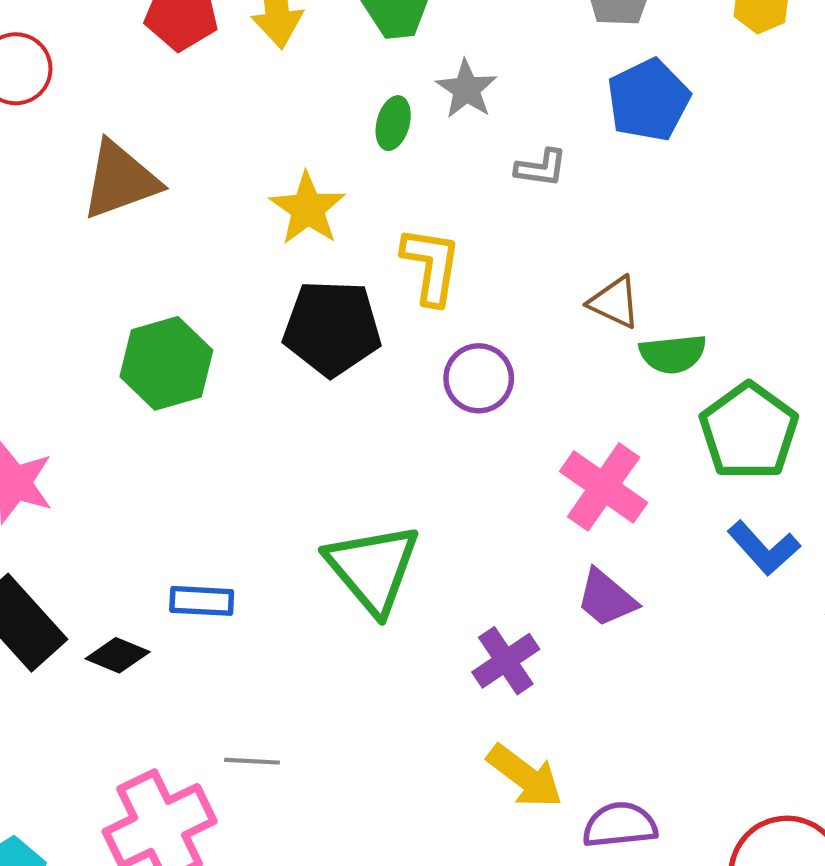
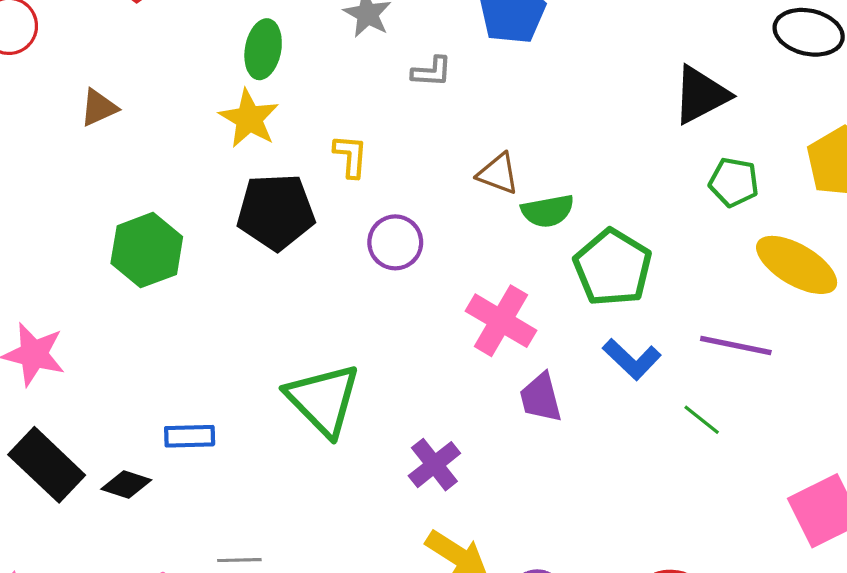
green ellipse: (393, 123) -> (263, 49), moved, size x1.4
brown triangle: (120, 180) -> (99, 108), size x0.6
yellow L-shape: (431, 266) -> (351, 156), size x0.7
purple trapezoid: (606, 598) -> (541, 398), moved, turned 40

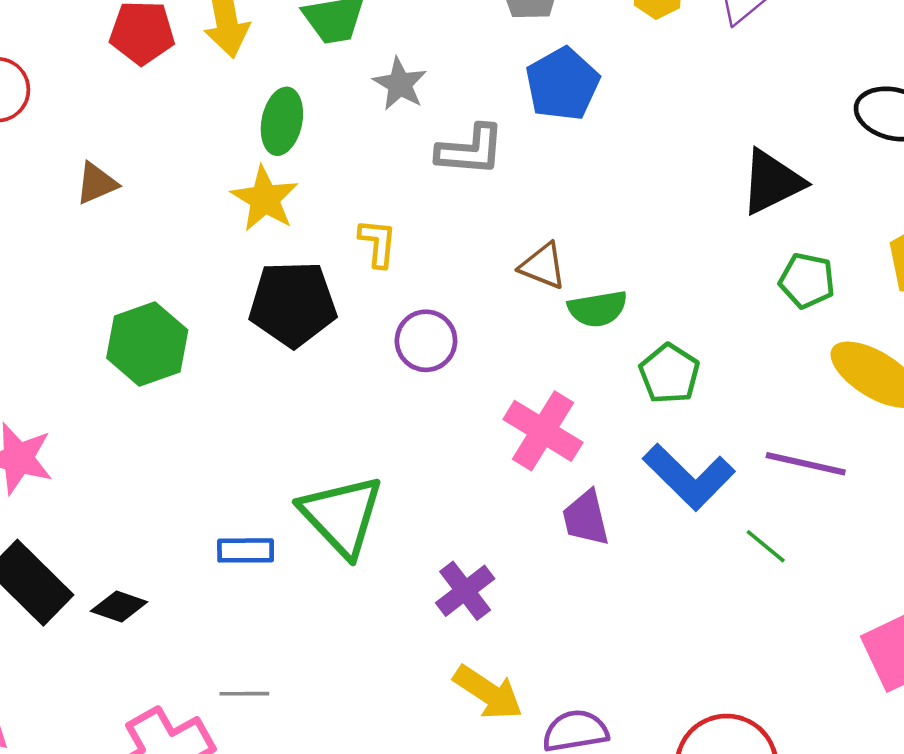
gray L-shape: (432, 72) -> (470, 150), size x1.5
green pentagon: (613, 268) -> (669, 374), size x0.7
blue L-shape: (632, 359) -> (689, 477), size x1.4
blue rectangle: (190, 436) -> (246, 550), moved

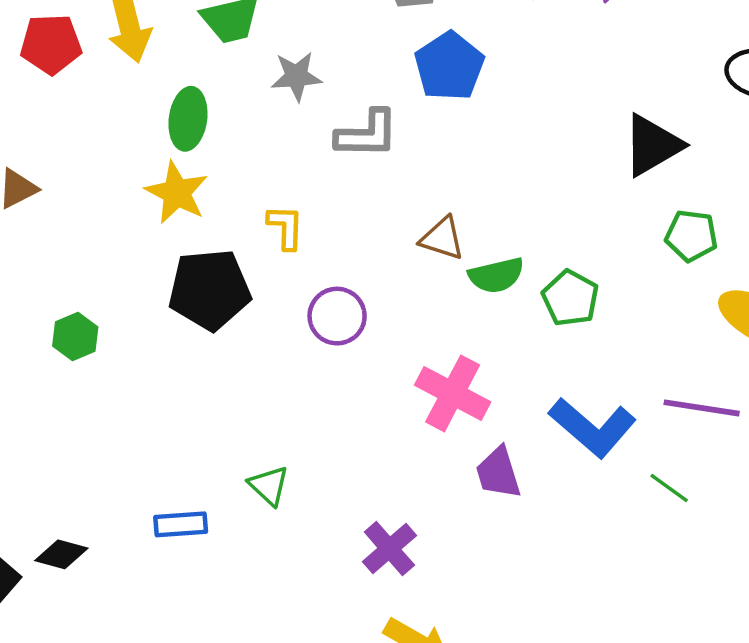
gray star: (400, 84) -> (296, 76), turned -30
green hexagon: (147, 344) -> (75, 336), size x0.6
green pentagon: (669, 374) -> (570, 298), moved
green triangle: (342, 516) -> (269, 486), size x0.5
black diamond: (119, 606) -> (61, 554), moved

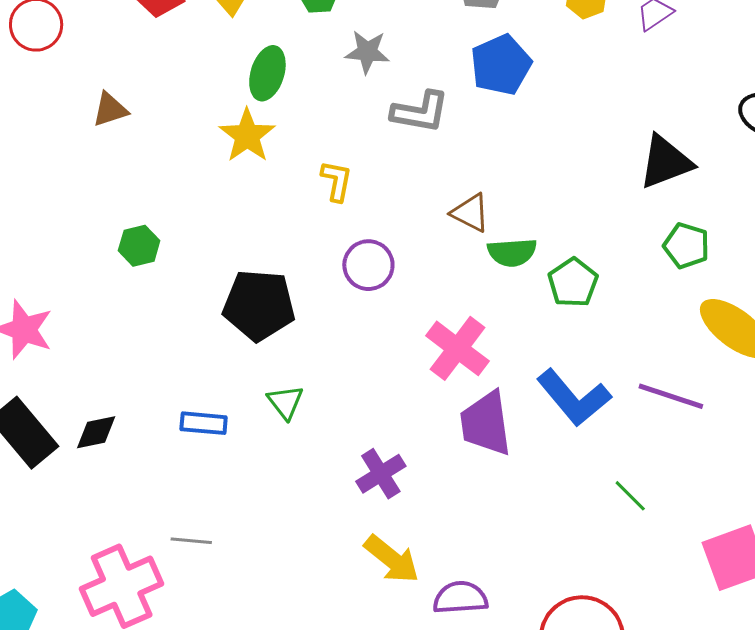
black pentagon: (210, 290) -> (259, 305), moved
purple trapezoid: (498, 473) -> (486, 423), size x1.4
green line: (669, 488) -> (630, 496), moved
black diamond: (61, 554) -> (96, 432), turned -36

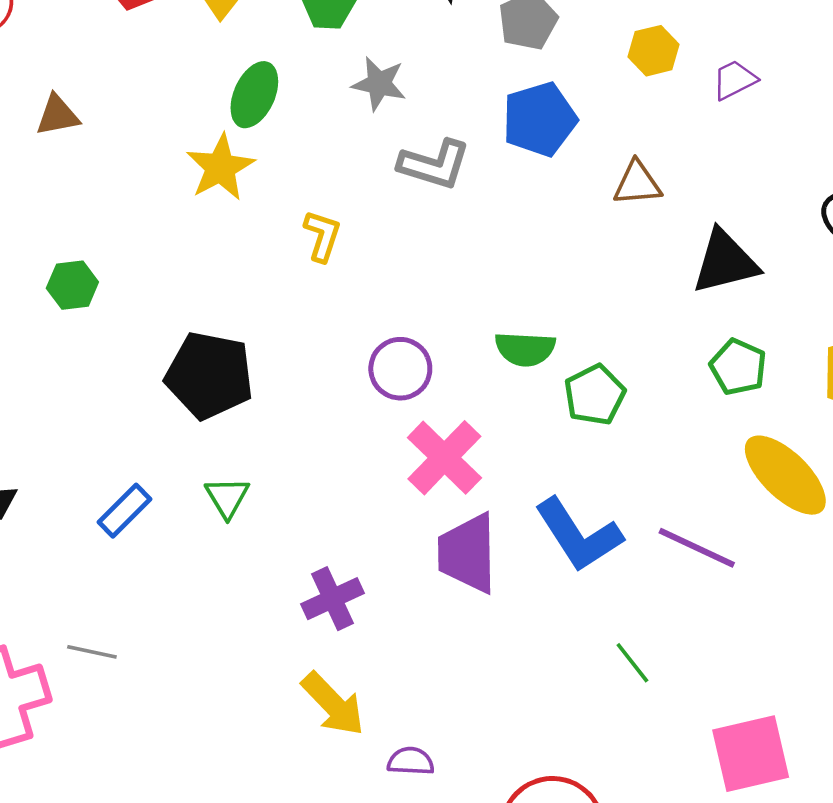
brown triangle: (470, 213) -> (637, 183), moved, turned -39
purple circle: (368, 265) -> (400, 369), moved
blue rectangle: (204, 423) -> (124, 511), turned -57
purple semicircle: (460, 598) -> (411, 761), size x0.7

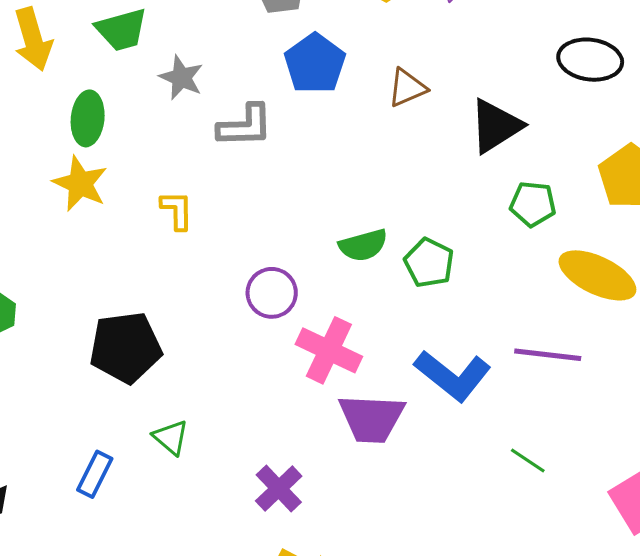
gray star: (379, 84) -> (181, 78), turned 30
purple trapezoid: (468, 553) -> (372, 418), turned -68

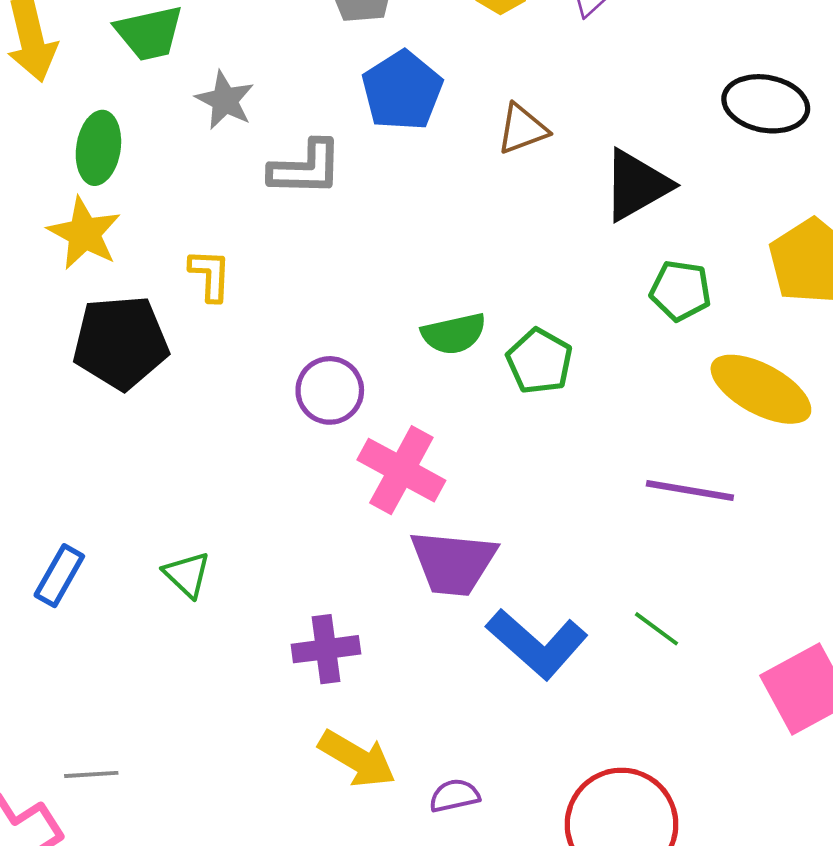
black pentagon: (126, 347) -> (121, 342), moved
blue L-shape: (453, 375) -> (537, 644), moved
blue rectangle: (95, 474) -> (59, 576), moved
purple cross: (279, 488) -> (326, 649), turned 33

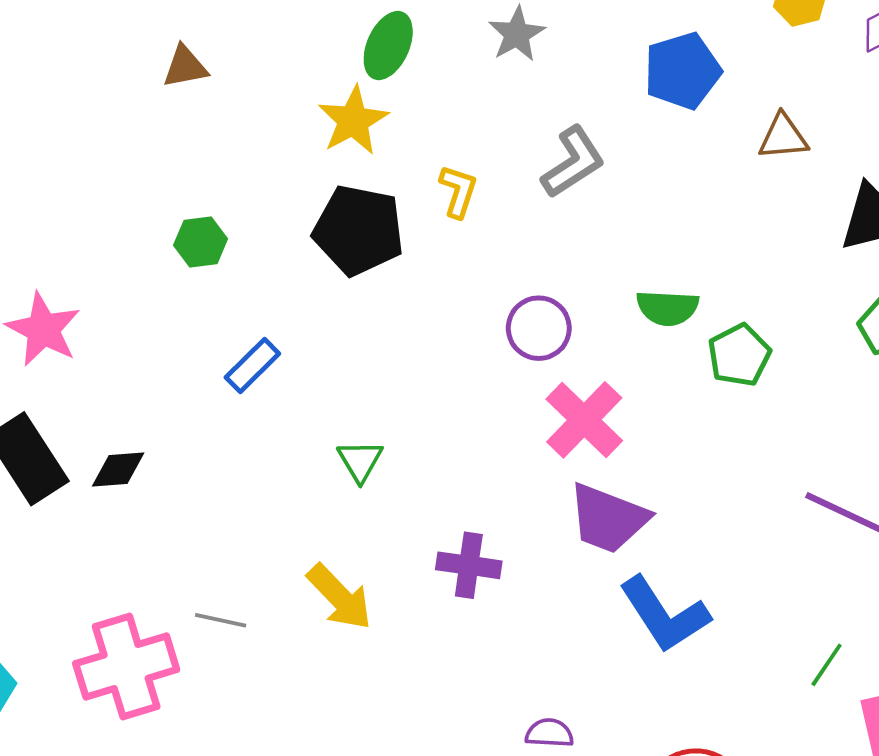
gray L-shape: (306, 168) -> (573, 162), moved, turned -50
blue rectangle: (59, 576) -> (252, 366), moved
green line: (656, 629) -> (827, 665), moved, turned 72
yellow arrow: (357, 759) -> (340, 597), moved

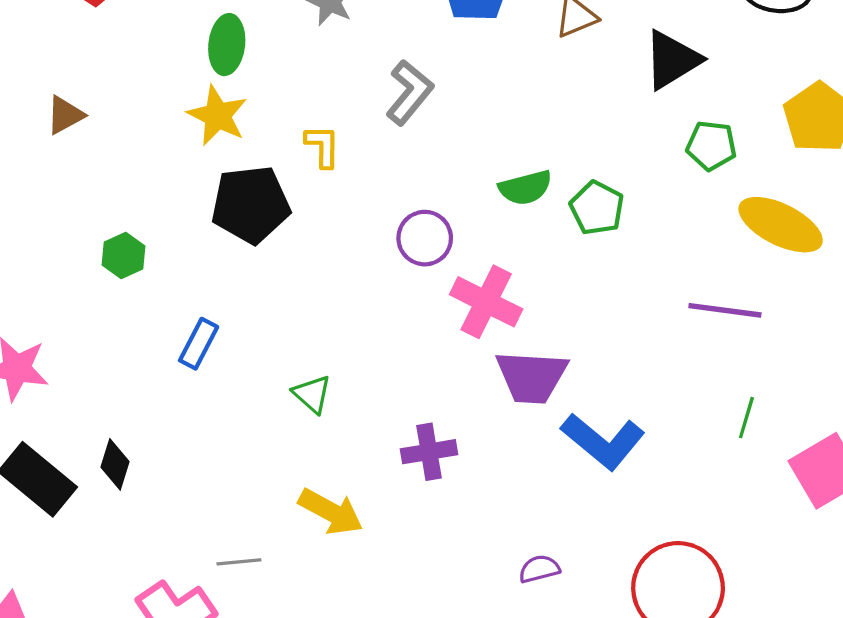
black diamond: (118, 469) -> (115, 464), turned -51
green line: (827, 665) -> (746, 418), moved

